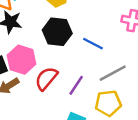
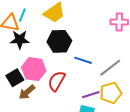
blue line: (93, 44) -> (83, 60), moved
purple line: (76, 85) -> (91, 95), moved, turned 48

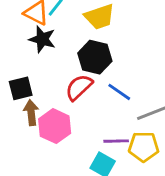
pink hexagon: (34, 69) -> (55, 126), moved
red semicircle: (57, 81) -> (79, 87), moved
brown arrow: (27, 92) -> (31, 113), turned 108

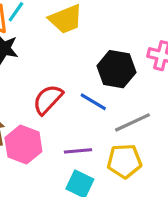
black hexagon: (95, 57) -> (116, 69), moved
purple line: (116, 141) -> (78, 151), moved

